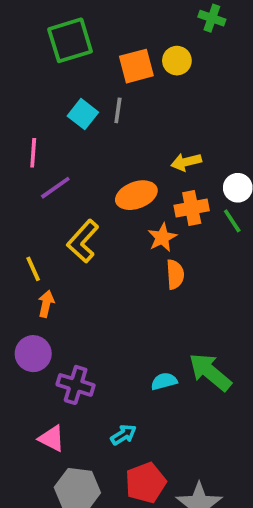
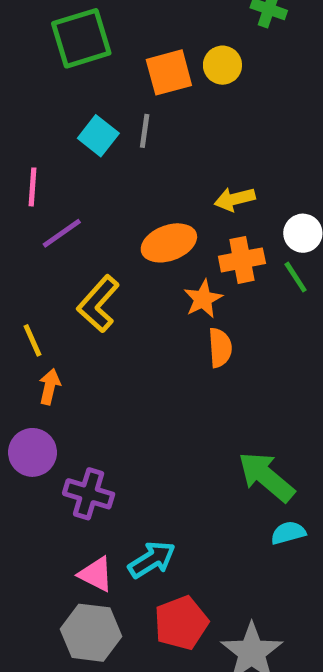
cyan semicircle: (164, 381) -> (288, 533), moved
cyan arrow: (123, 435) -> (152, 560), size x1.4
pink triangle: (52, 438) -> (96, 574), moved

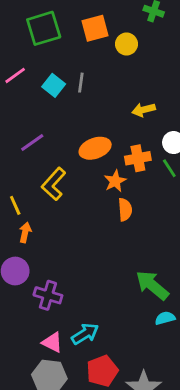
orange square: (169, 72) -> (95, 28), moved
pink line: (33, 187) -> (15, 75), moved, turned 50
yellow arrow: (235, 199) -> (144, 110), moved

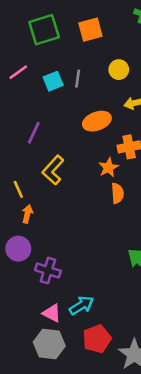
yellow circle: (126, 44) -> (119, 70), moved
cyan square: (54, 85) -> (53, 81), turned 30
purple line: (32, 143) -> (34, 133), turned -30
orange ellipse: (95, 148) -> (97, 121), moved

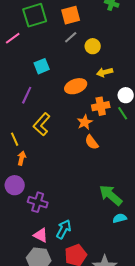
pink line: (18, 72) -> (13, 38), moved
gray line: (78, 79) -> (71, 37), moved, turned 40
cyan square: (53, 81) -> (42, 66), moved
orange semicircle: (118, 193) -> (92, 142), turned 147
cyan arrow: (81, 305) -> (64, 229), turned -30

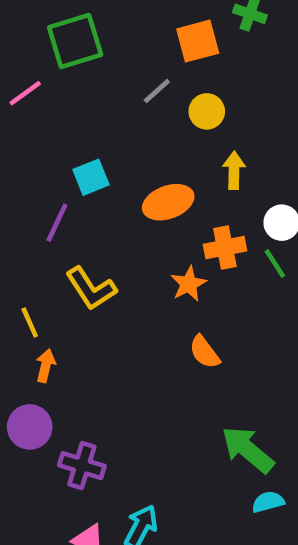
orange square: (71, 15) -> (198, 41), moved
cyan square: (42, 66) -> (91, 177), moved
yellow arrow: (105, 72) -> (234, 170), turned 105
yellow L-shape: (42, 124) -> (91, 288), turned -75
orange semicircle: (92, 142) -> (204, 352), moved

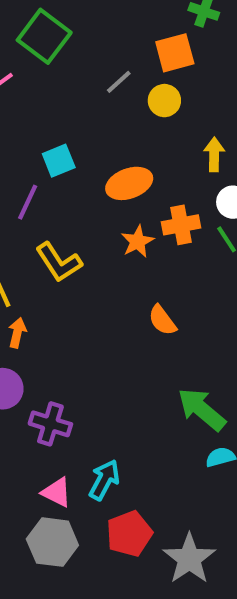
green square: (75, 41) -> (44, 36), turned -36
orange square: (198, 41) -> (175, 53), moved
yellow arrow: (234, 170) -> (214, 154), moved
orange star: (189, 284) -> (137, 241), moved

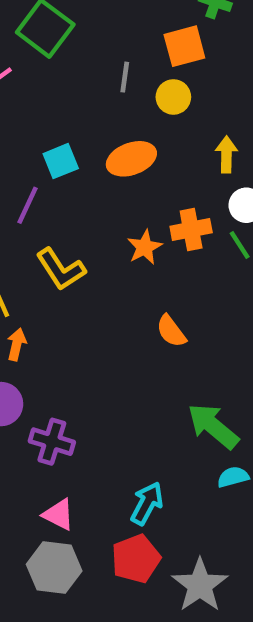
gray line: (119, 82) -> (125, 77), turned -40
orange ellipse: (129, 183) -> (131, 159), moved
cyan arrow: (104, 480) -> (147, 503), moved

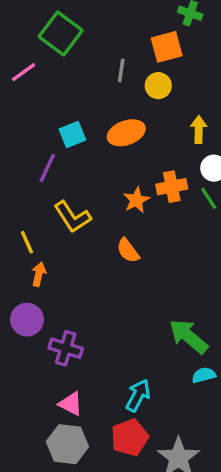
orange semicircle: (171, 331) -> (128, 251), moved

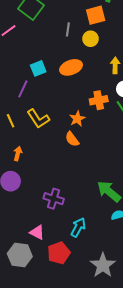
orange star: (136, 200) -> (77, 119), moved
yellow line: (27, 242) -> (11, 121), moved
purple cross: (66, 348) -> (54, 199), moved
red pentagon: (130, 437) -> (59, 253), moved
gray hexagon: (67, 444) -> (20, 255), moved

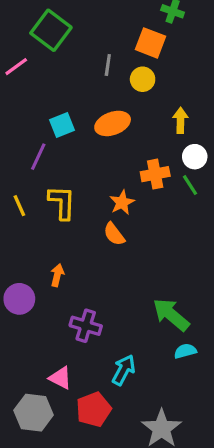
orange square: (96, 15) -> (150, 43), turned 36
yellow L-shape: (38, 119) -> (62, 202), turned -145
orange arrow: (18, 154) -> (57, 275), moved

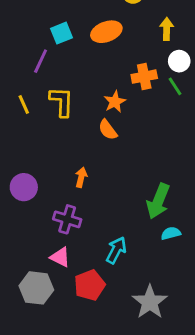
orange arrow: (57, 275) -> (81, 177), moved
green arrow: (171, 315) -> (158, 201), turned -108
purple cross: (86, 326) -> (67, 219), moved

